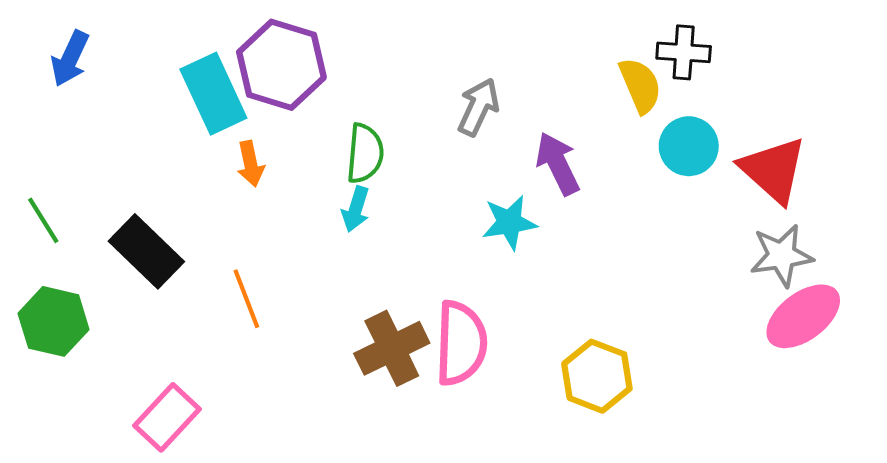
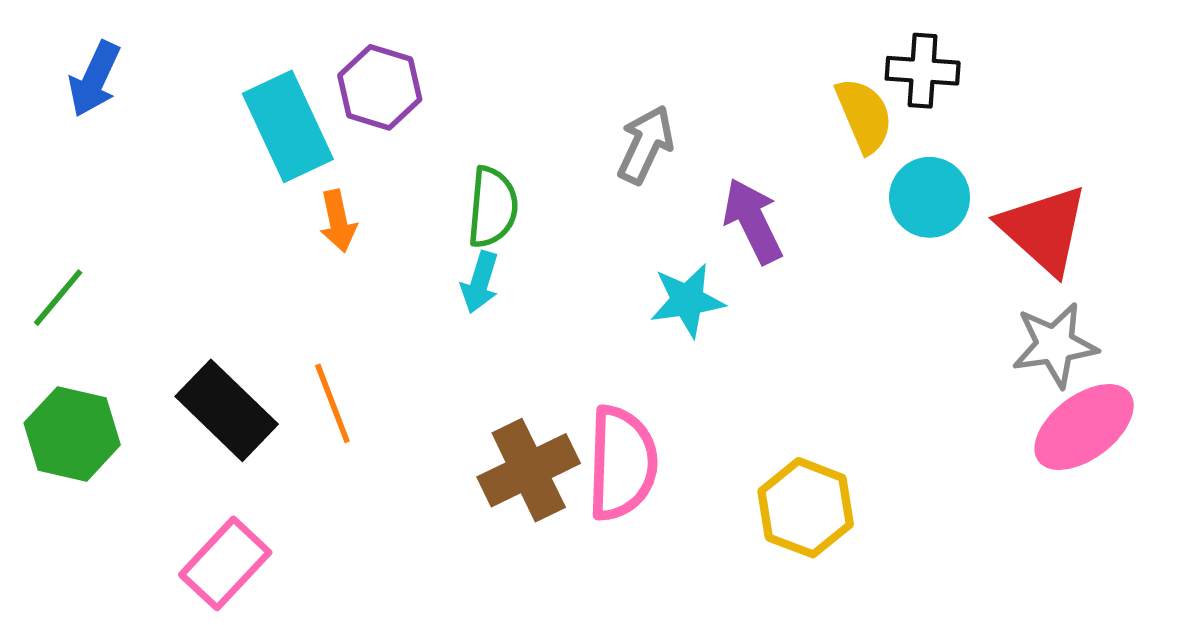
purple hexagon: (281, 65) -> (380, 87), size x0.7
green line: (43, 220) -> (58, 298), turned 72
black rectangle: (146, 251) -> (227, 410), moved

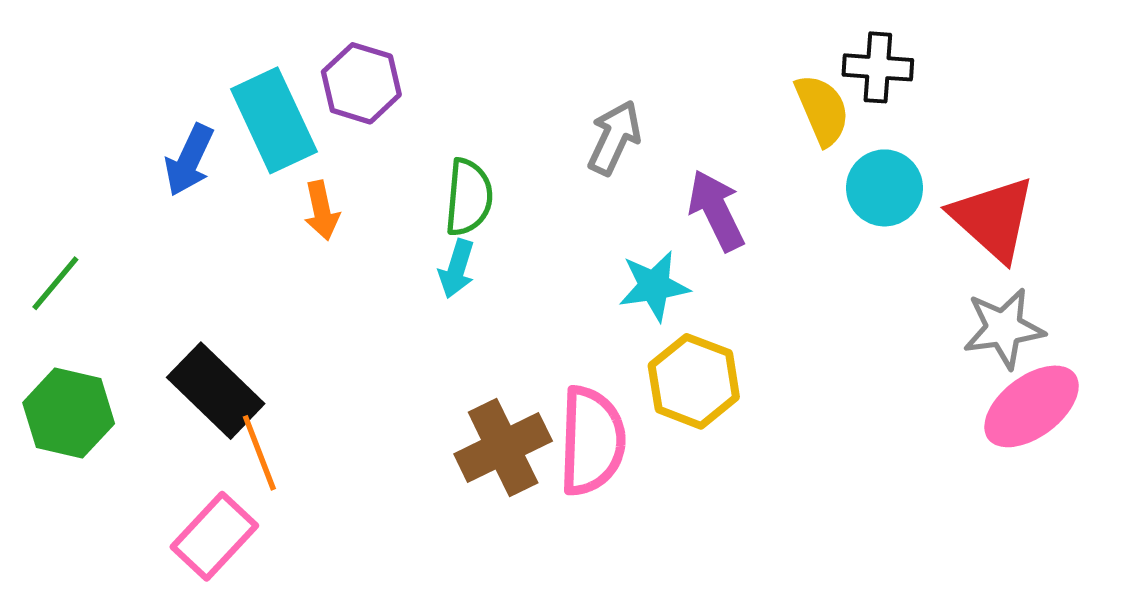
blue arrow: (94, 79) -> (189, 160), moved
orange line: (332, 403) -> (259, 453), moved
yellow hexagon: (806, 508) -> (694, 381), moved

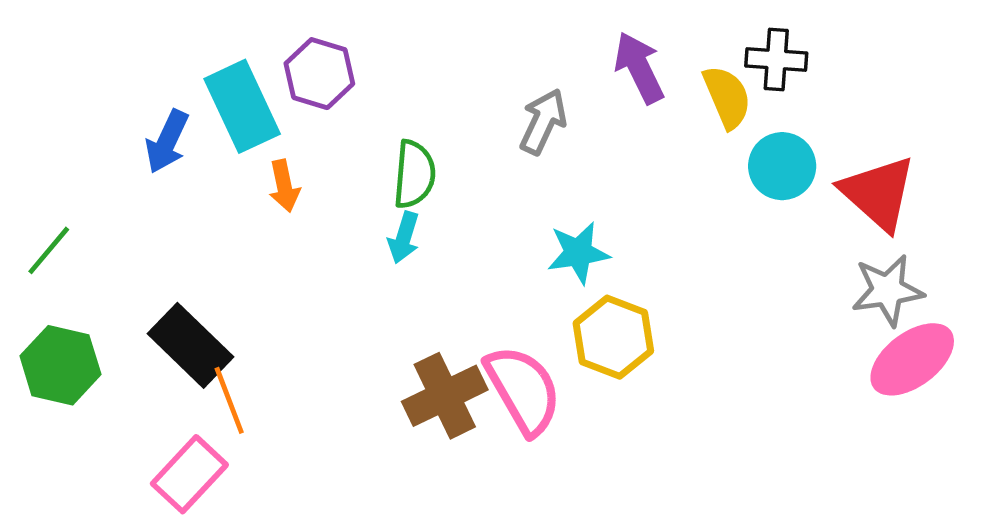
purple arrow: (716, 210) -> (639, 68), moved
pink semicircle: (592, 441) -> (523, 390), turned -32

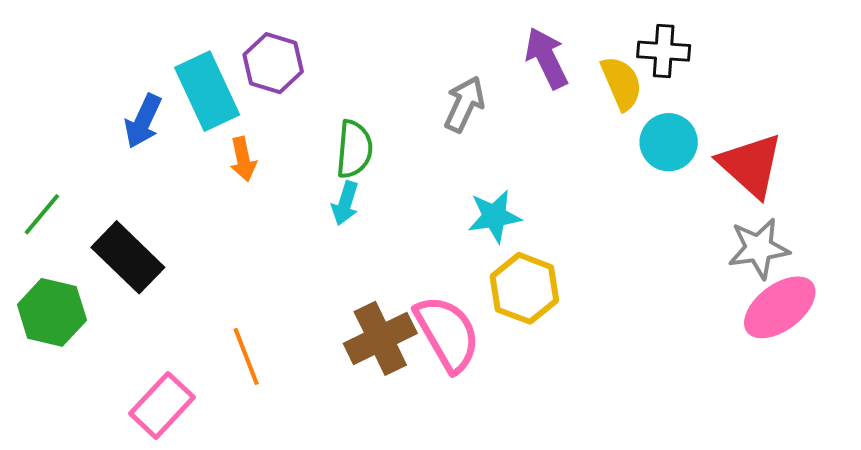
black rectangle: (191, 345) -> (128, 257), moved
orange line: (229, 400) -> (246, 356), moved

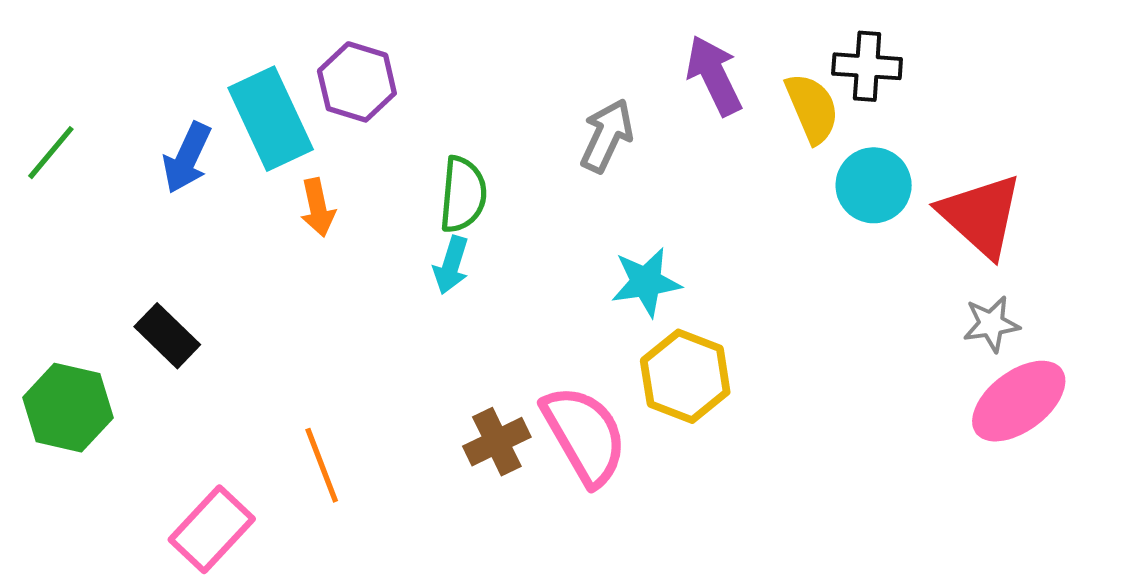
green line: (42, 214) -> (51, 153), moved
gray star: (759, 248) -> (991, 324), size x0.7
black rectangle: (128, 257) -> (167, 336), size x0.7
brown cross: (380, 338) -> (497, 442), size x0.7

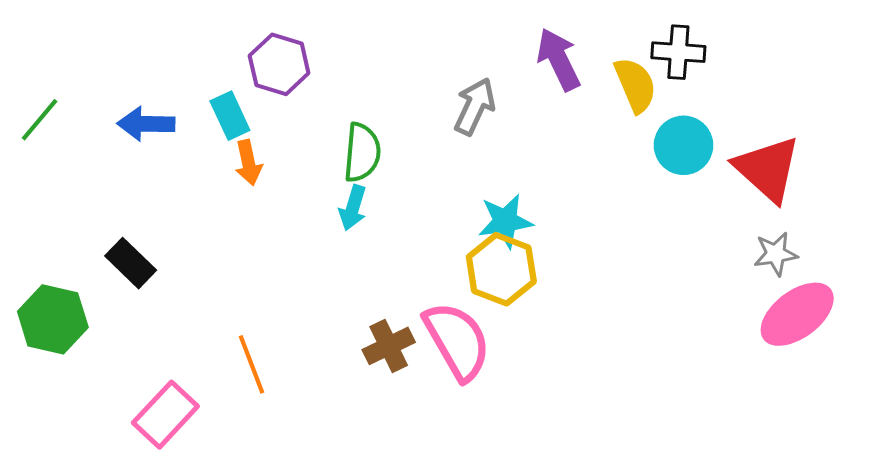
cyan rectangle: (271, 119) -> (230, 116), moved, size x0.6
blue arrow: (187, 158) -> (146, 124), turned 66
yellow hexagon: (685, 376) -> (501, 269), moved

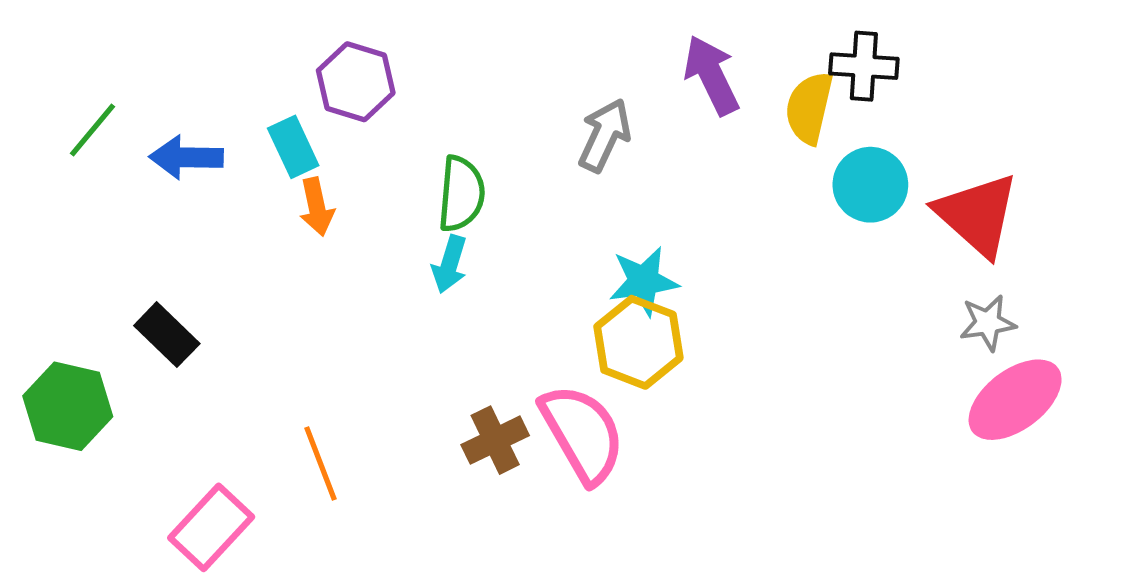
yellow semicircle: (635, 85) -> (809, 108), turned -144
green line: (40, 120) -> (93, 130), moved

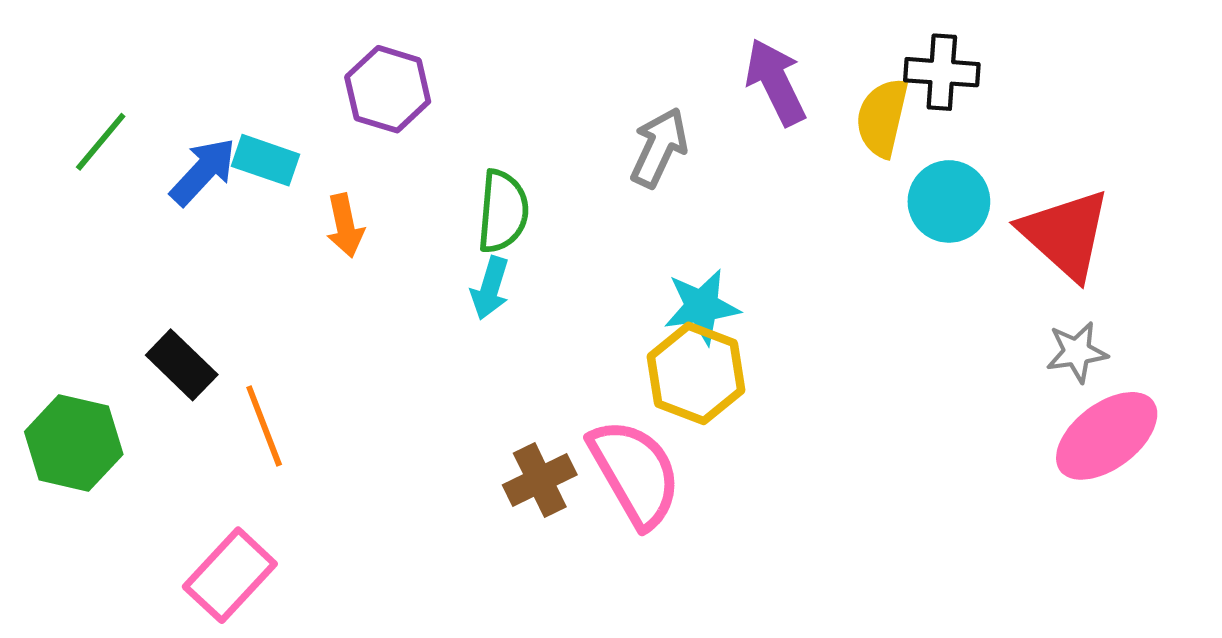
cyan rectangle: (293, 147) -> (265, 160), moved, turned -46
blue arrow: (186, 157) -> (203, 172), turned 132
orange line: (321, 464) -> (264, 426), moved

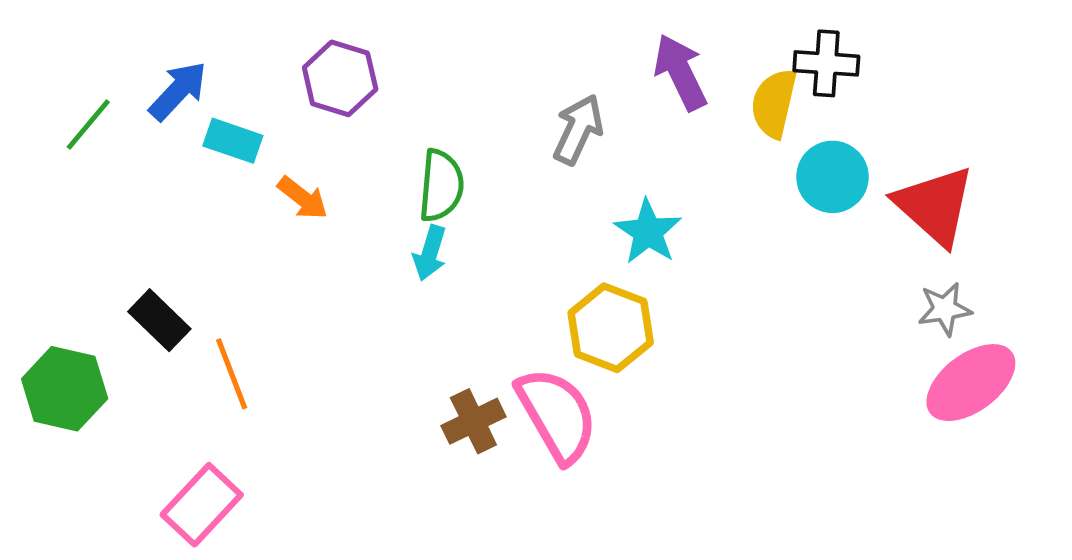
blue arrow: (203, 172) -> (178, 91), moved
orange arrow: (345, 226) -> (303, 198), turned -40
cyan star: (702, 307) -> (648, 232), moved, turned -30

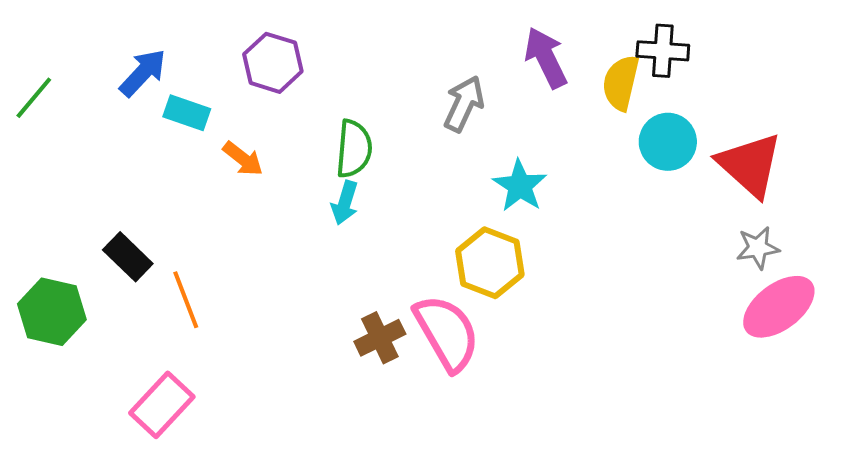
green line: (88, 125) -> (34, 98), moved

